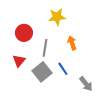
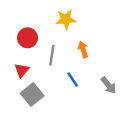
gray square: (42, 72) -> (32, 95), moved
gray arrow: (86, 84) -> (109, 85), moved

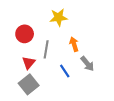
red triangle: (22, 70) -> (29, 63), moved
gray arrow: (109, 85) -> (87, 64), moved

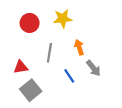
red circle: (25, 34) -> (30, 23), moved
red triangle: (29, 63) -> (21, 67), moved, turned 40

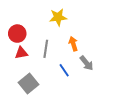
red circle: (30, 23) -> (17, 34), moved
red triangle: (21, 67) -> (21, 53), moved

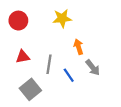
red circle: (17, 34) -> (18, 21), moved
gray line: (46, 49) -> (49, 64), moved

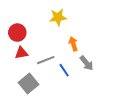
red circle: (18, 21) -> (17, 33), moved
gray line: (49, 64) -> (46, 60), turned 60

